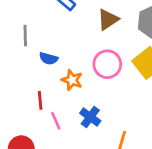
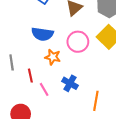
gray line: (25, 36) -> (12, 62), moved
blue semicircle: (49, 58) -> (42, 34), moved, size x1.5

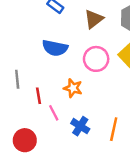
orange star: (53, 57) -> (73, 88), moved
blue cross: (70, 83) -> (80, 126), moved

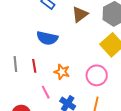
pink circle: (96, 59) -> (97, 75), moved
red line: (39, 96) -> (34, 66), moved

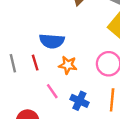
blue semicircle: (47, 38) -> (52, 41), moved

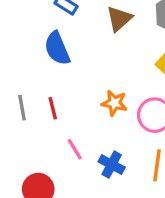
blue semicircle: (52, 41) -> (57, 48), moved, turned 60
orange star: (68, 65) -> (114, 103), moved

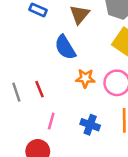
blue semicircle: (57, 48) -> (65, 47), moved
pink line: (75, 149) -> (51, 121), moved, turned 56

